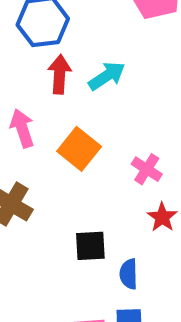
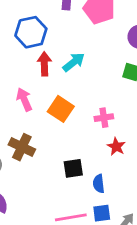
pink cross: (147, 169) -> (104, 118), turned -36

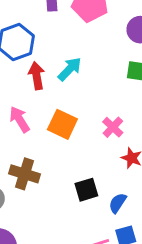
pink cross: (104, 118) -> (113, 127), turned -30
blue semicircle: (99, 184) -> (118, 203), turned 48

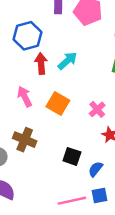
black square: (86, 190) -> (72, 156), turned 30

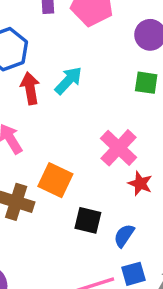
orange square: (58, 103) -> (55, 180), moved
pink cross: (97, 109) -> (119, 148), size x1.5

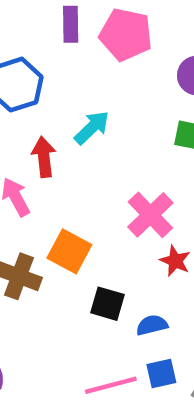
red arrow: (30, 88) -> (44, 157), moved
blue semicircle: (124, 236) -> (152, 325), turned 40

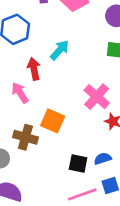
black square: (108, 304) -> (78, 163), moved

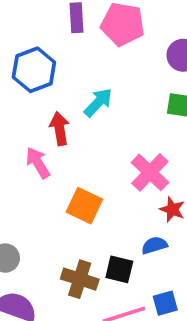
brown cross: (25, 137) -> (80, 279), moved
blue semicircle: (103, 159) -> (154, 245), moved

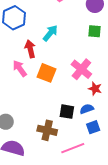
orange square: (84, 206) -> (47, 73), moved
black square: (119, 269) -> (67, 112), moved
blue square: (165, 303) -> (93, 127), moved

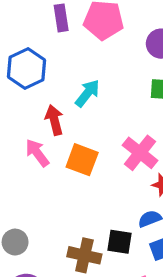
black square: (67, 112) -> (119, 242), moved

